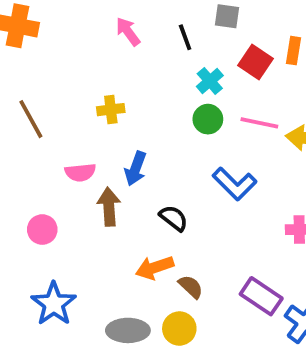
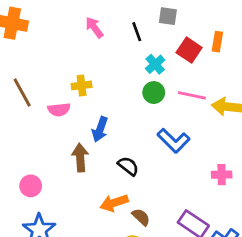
pink semicircle: (80, 172) -> (59, 110), moved
pink circle: (42, 230) -> (31, 186), moved

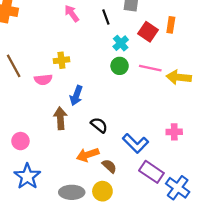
blue L-shape: (174, 141) -> (136, 143), moved

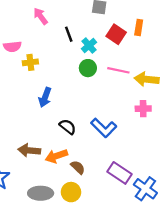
black line: (106, 17) -> (69, 34), moved
pink semicircle: (43, 80) -> (12, 47), moved
brown arrow: (60, 118) -> (29, 150), moved, turned -80
pink cross: (174, 132) -> (143, 109), moved
blue L-shape: (136, 143) -> (104, 128), moved

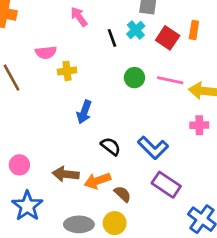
cyan cross: (89, 45) -> (136, 30), moved
purple rectangle: (119, 173) -> (166, 185), moved

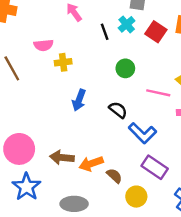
pink line: (170, 80) -> (158, 93), moved
black semicircle: (111, 146) -> (118, 110), moved
pink circle: (19, 165) -> (19, 149), size x1.6
yellow circle: (115, 223) -> (136, 197), moved

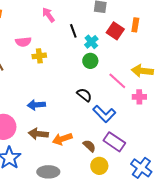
cyan cross: (127, 24) -> (91, 42), moved
pink line: (158, 93) -> (117, 81), turned 30
blue arrow: (79, 100) -> (36, 105), moved, turned 66
brown semicircle: (114, 176) -> (89, 146), moved

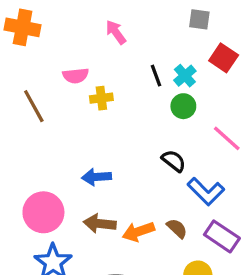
black line: (73, 31) -> (156, 76), moved
brown semicircle: (89, 146) -> (177, 228), moved

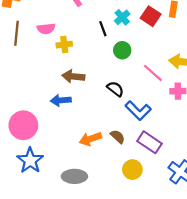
cyan cross: (185, 76) -> (122, 17), moved
brown line: (34, 106) -> (17, 33), moved, turned 35
brown arrow: (100, 224) -> (73, 76), moved

